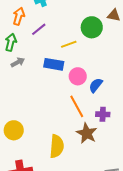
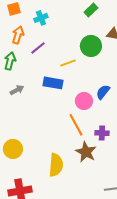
gray arrow: (18, 62) -> (17, 90), moved
pink circle: (78, 76) -> (84, 101), moved
blue semicircle: (96, 85) -> (103, 92), moved

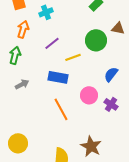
purple line: (38, 48) -> (52, 43), moved
blue semicircle: (103, 92) -> (111, 74), moved
orange line: (76, 125) -> (61, 109), moved
purple cross: (102, 133) -> (111, 104), moved, turned 32

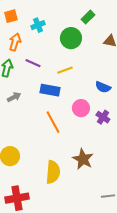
green circle: (96, 40) -> (71, 38), moved
purple line: (52, 43) -> (33, 63), moved, turned 63
blue semicircle: (111, 74) -> (103, 87), turned -105

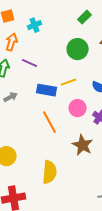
green circle: (71, 38) -> (78, 49), moved
yellow line: (65, 70) -> (69, 82), moved
brown star: (83, 159) -> (83, 145), moved

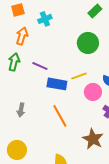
purple line: (30, 63) -> (40, 66), moved
gray arrow: (11, 97) -> (21, 110), moved, turned 128
pink circle: (78, 108) -> (93, 92), moved

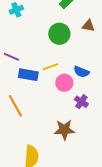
orange line: (60, 116) -> (15, 106), moved
brown star: (93, 139) -> (64, 130), turned -30

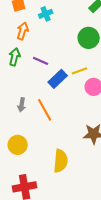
blue rectangle: (28, 75) -> (58, 79), turned -54

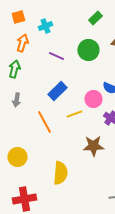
purple line: (41, 61) -> (56, 56), moved
yellow line: (80, 71) -> (74, 114), moved
gray arrow: (22, 105) -> (16, 100), moved

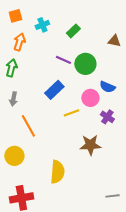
green rectangle: (95, 18) -> (73, 31), moved
green circle: (88, 50) -> (85, 64), moved
purple line: (56, 56) -> (63, 60), moved
orange line: (44, 122) -> (28, 126), moved

